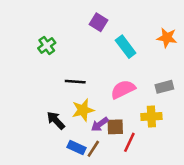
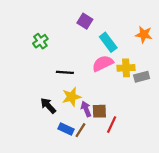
pink semicircle: (123, 89) -> (103, 63), moved
yellow cross: (151, 116) -> (126, 68), moved
purple arrow: (100, 124) -> (86, 109), turned 104

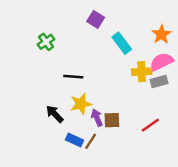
orange star: (144, 34) -> (162, 34), turned 30
pink semicircle: (103, 63) -> (162, 62), moved
red line: (112, 125) -> (150, 125), moved, turned 30

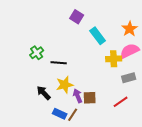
green cross: (46, 42) -> (37, 53), moved
gray rectangle: (159, 82) -> (129, 78), moved

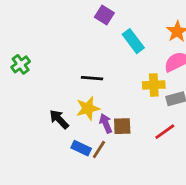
green cross: (37, 53) -> (21, 64), moved
yellow cross: (114, 59) -> (154, 85), moved
black line: (59, 63) -> (92, 78), moved

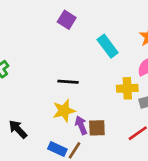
purple square: (104, 15) -> (67, 20), moved
black arrow: (59, 119) -> (18, 129), moved

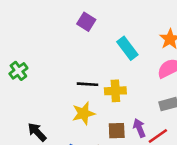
yellow cross: (127, 88) -> (115, 91), moved
purple arrow: (81, 125) -> (139, 128), moved

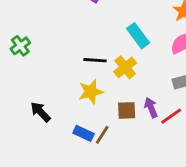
cyan rectangle: (127, 48) -> (138, 36), moved
yellow cross: (115, 91) -> (125, 67), turned -36

